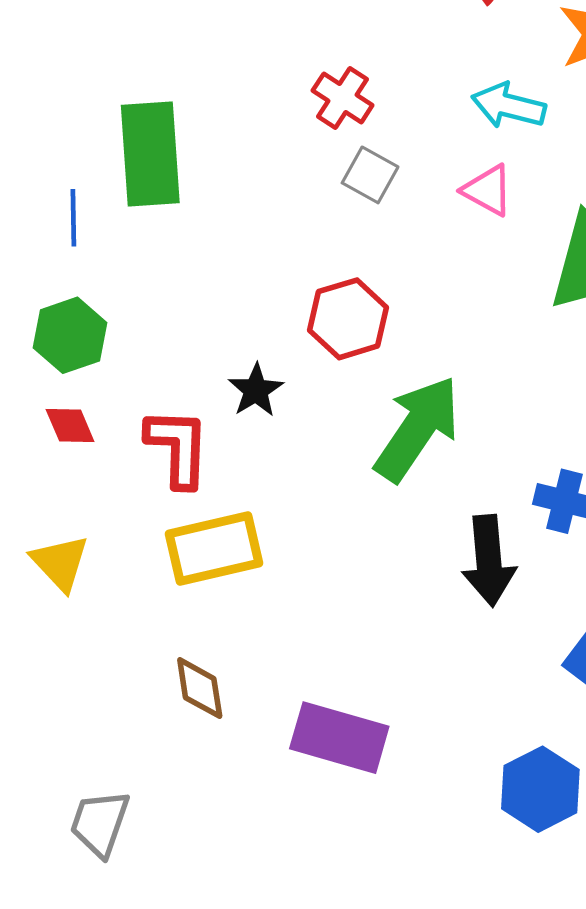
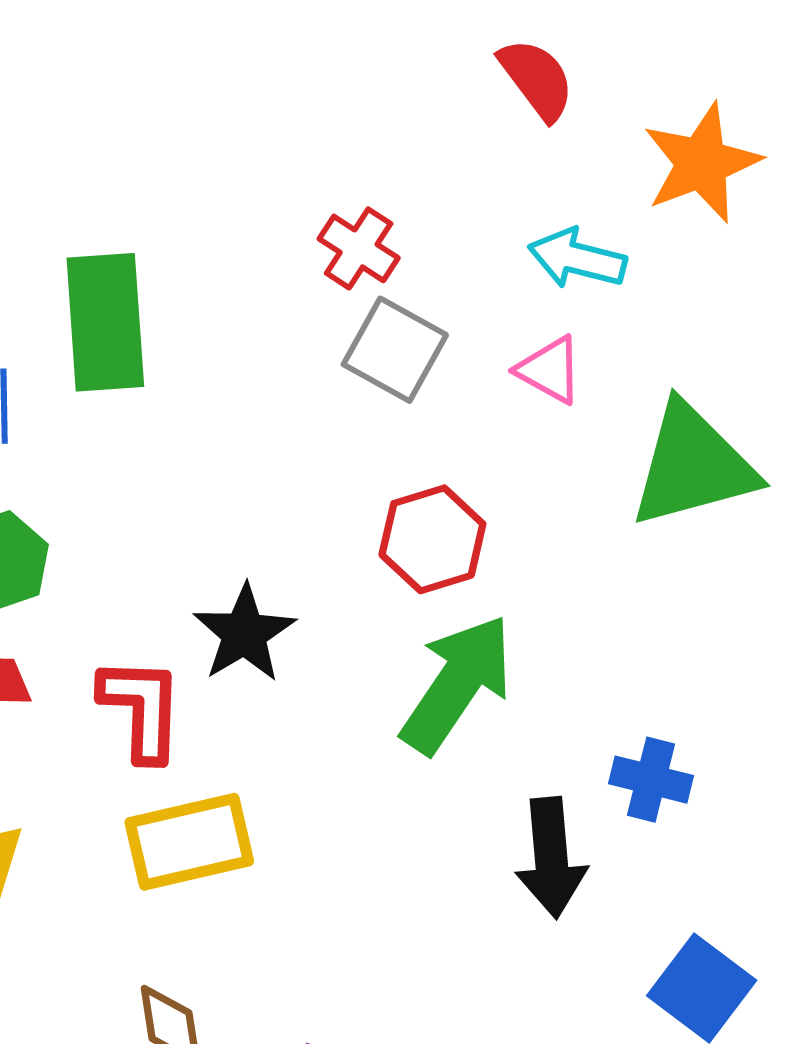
gray square: (370, 175) -> (395, 350), size x1.4
red hexagon: (348, 319) -> (432, 539), moved
black star: (256, 390) -> (244, 633), size x1.4

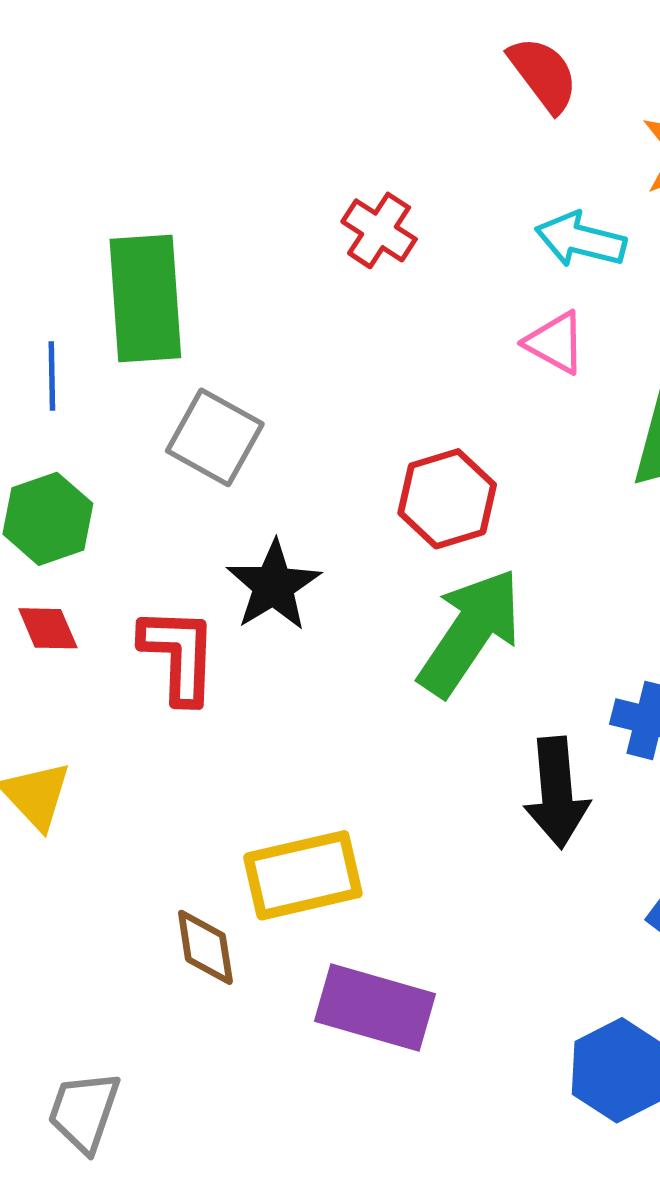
gray square: (395, 350) -> (215, 437), moved
yellow rectangle: (189, 842) -> (303, 875), moved

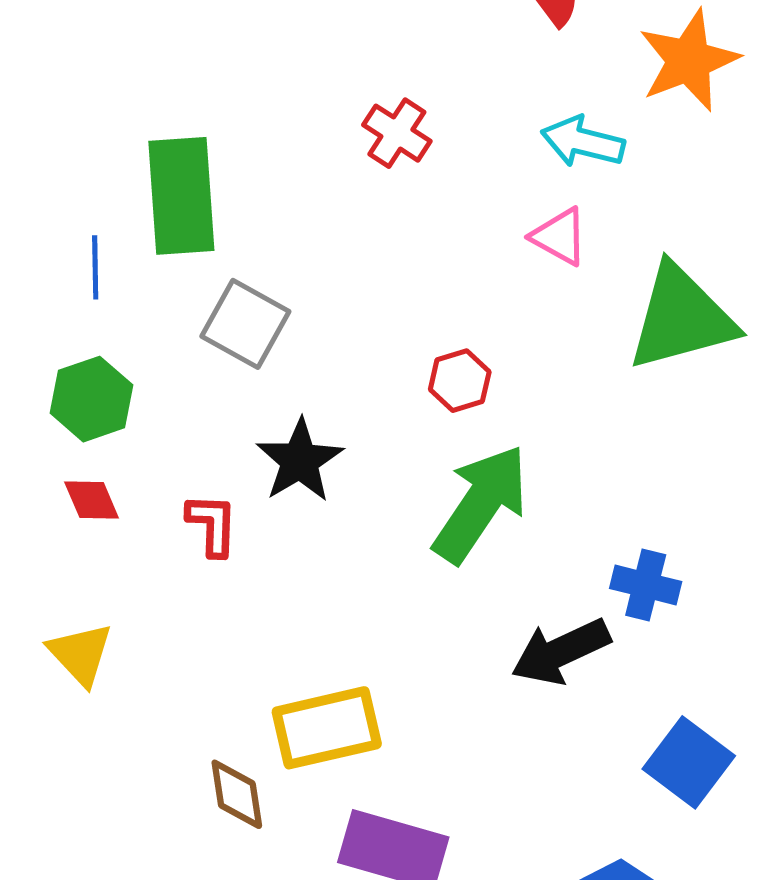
red hexagon: (447, 499) -> (460, 381), size x0.7
red L-shape: (179, 655) -> (212, 525), size x0.7
black arrow: (557, 793) -> (561, 651), turned 70

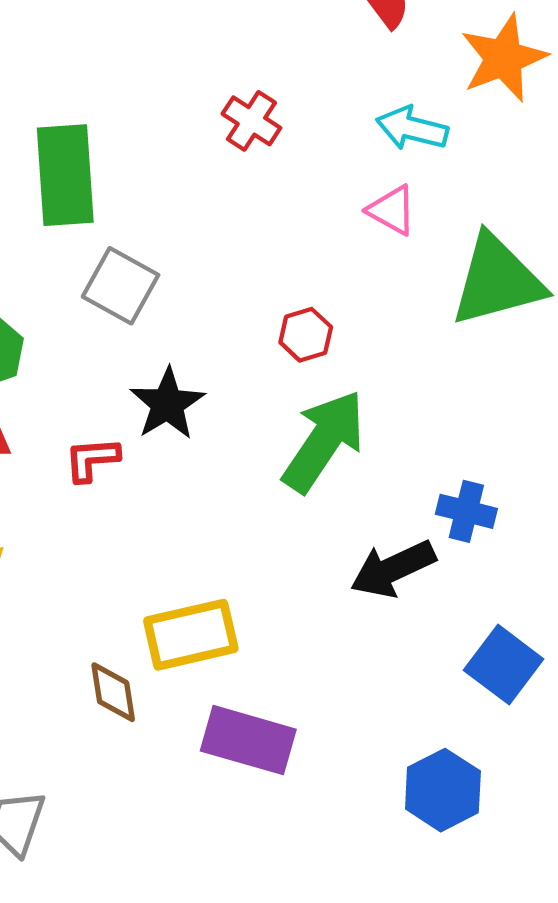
red L-shape: (212, 525) -> (92, 459), turned -96

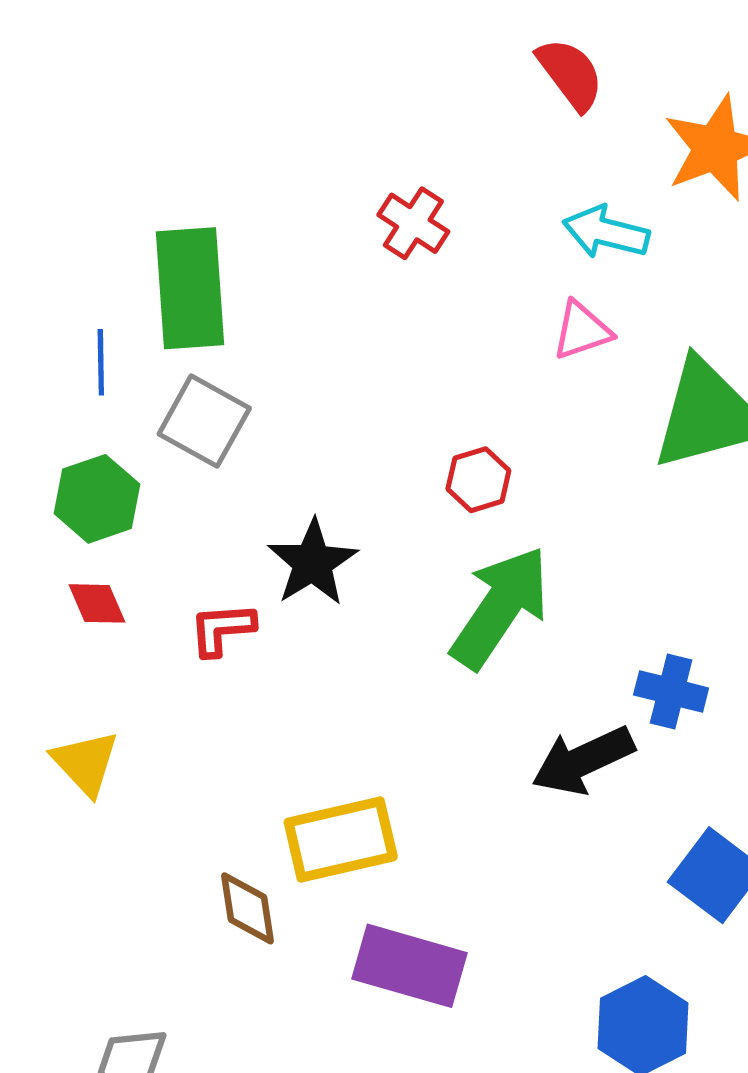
pink triangle: (392, 210) -> (582, 330), turned -48
gray square: (121, 286) -> (204, 421), moved

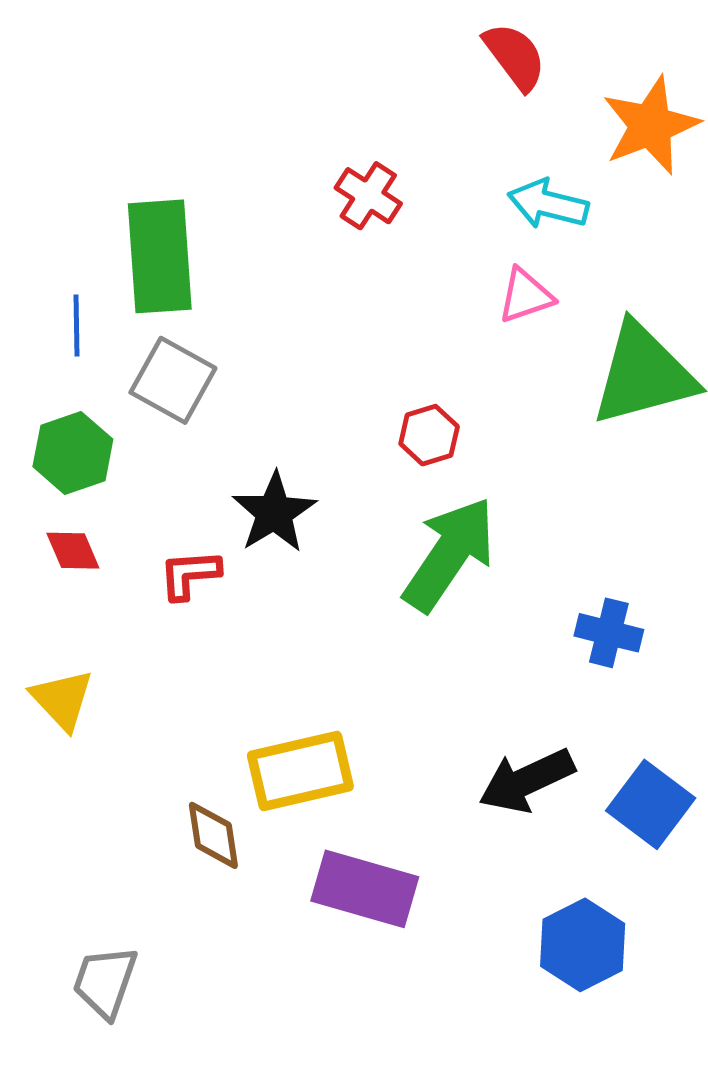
black arrow: (583, 760) -> (527, 781), moved

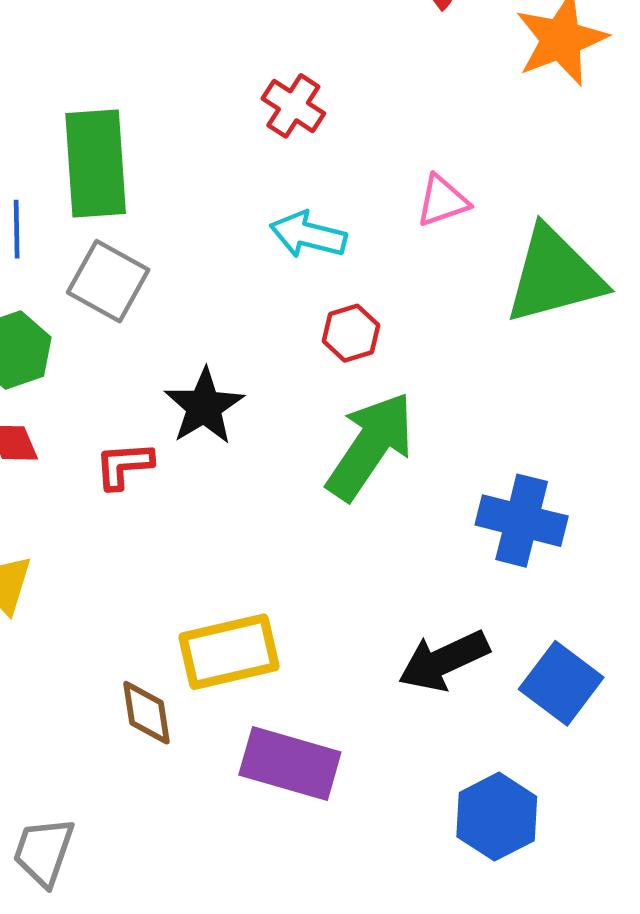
cyan arrow: (548, 204) -> (308, 235), moved
blue cross: (609, 633) -> (522, 521), size x1.4

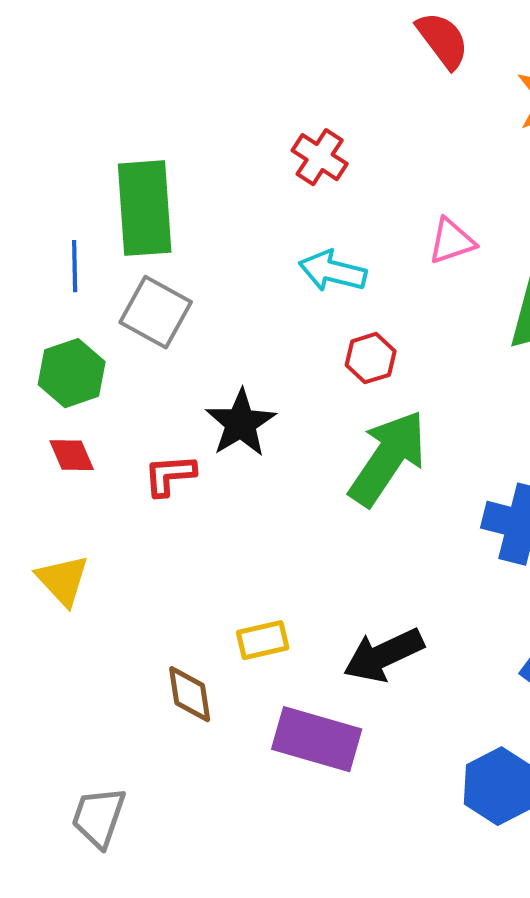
yellow rectangle: (229, 652) -> (263, 640), size x0.6
black arrow: (444, 661) -> (384, 655), moved

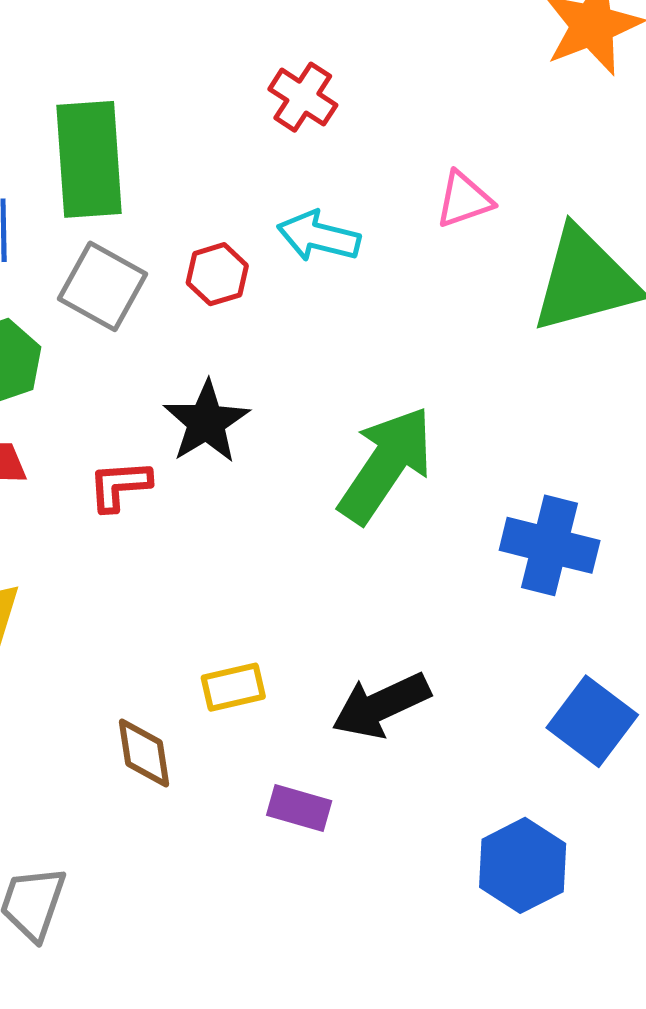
red hexagon: (371, 358) -> (217, 274), moved
purple rectangle: (317, 739) -> (299, 808), size x0.6

